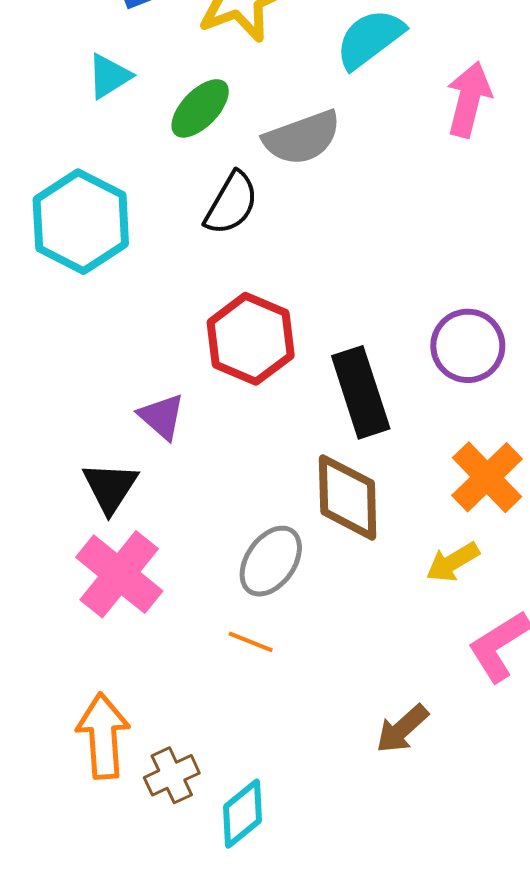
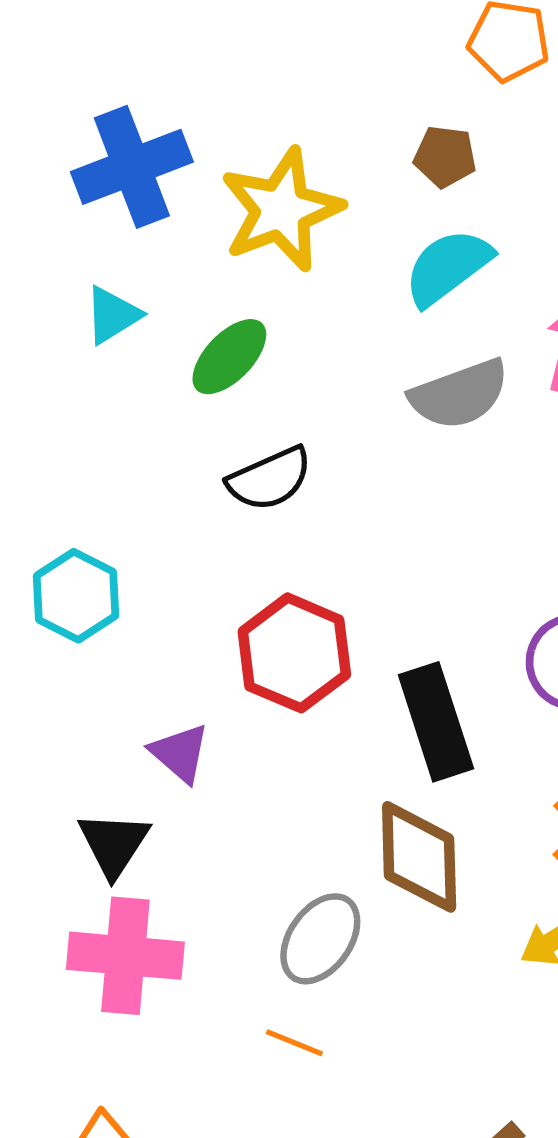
gray semicircle: (302, 138) -> (459, 394), moved
black semicircle: (231, 203) -> (270, 479), turned 36
cyan hexagon: (81, 222) -> (76, 596), moved, size x0.7
pink cross: (119, 574) -> (125, 956), turned -34

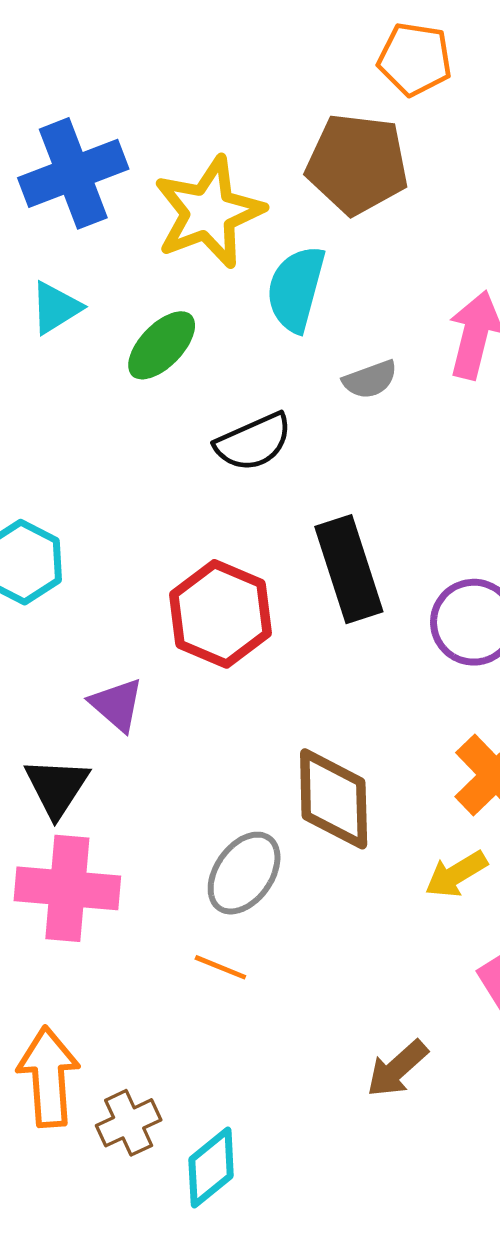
brown pentagon: (445, 157) -> (357, 164), size x1.8
cyan semicircle: (448, 267) -> (296, 289), moved, turned -38
gray semicircle: (459, 394) -> (370, 380), size x0.6
black semicircle: (270, 479) -> (253, 442), moved
black rectangle: (436, 722) -> (349, 569), moved

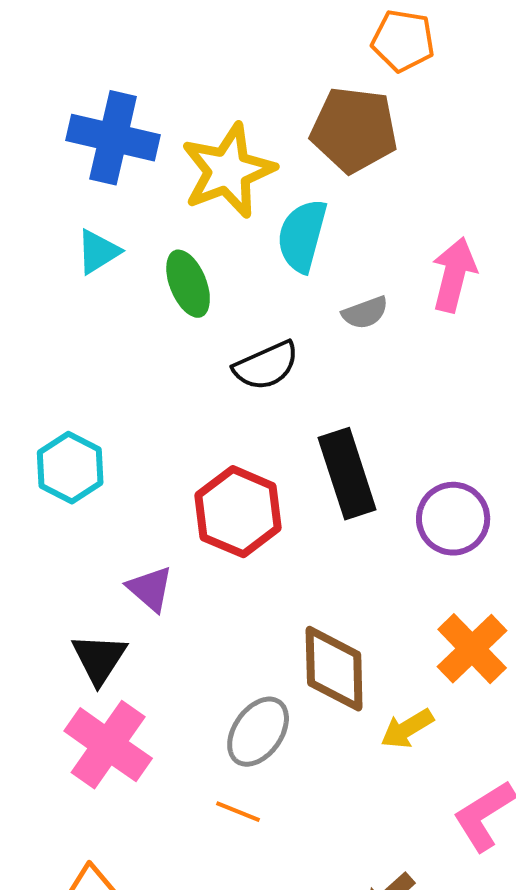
blue cross: (73, 173) -> (113, 138), turned 34
green ellipse: (162, 345) -> (188, 284), turned -66
yellow arrow: (456, 874) -> (407, 729), moved
pink cross: (67, 888) -> (108, 745), turned 30

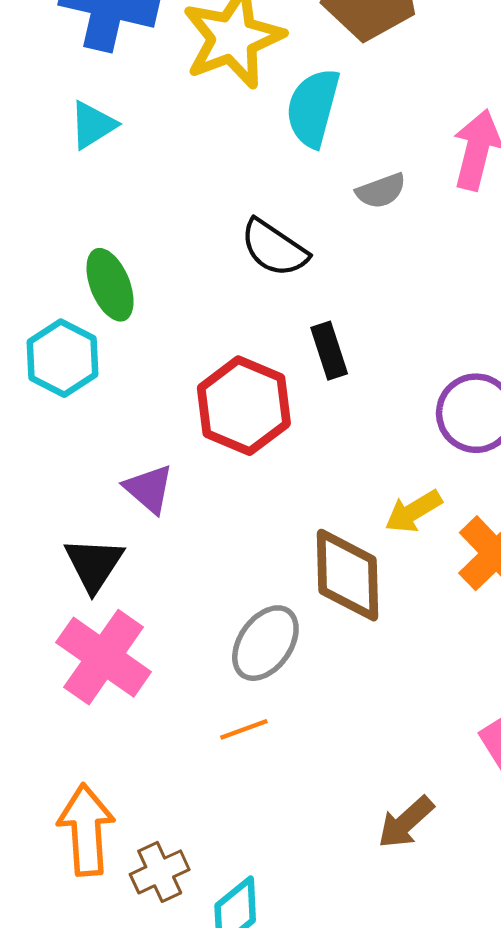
green ellipse: (188, 284) -> (110, 285), moved
black semicircle: (266, 366) -> (274, 248), turned 58
black rectangle: (347, 474) -> (329, 351), moved, size x0.6
yellow arrow: (407, 729) -> (413, 511), moved
orange line: (238, 812) -> (244, 729), turned -42

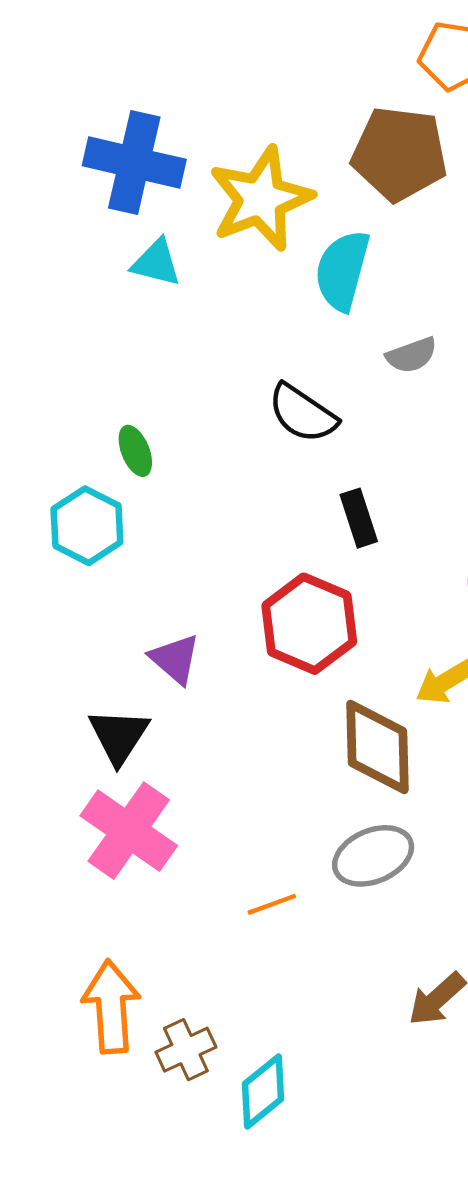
cyan triangle: (93, 125) -> (156, 263), moved, turned 46
green ellipse: (110, 285) -> (135, 451), size x0.7
red hexagon: (244, 406) -> (309, 624), moved
gray ellipse: (265, 643) -> (373, 856), moved, turned 32

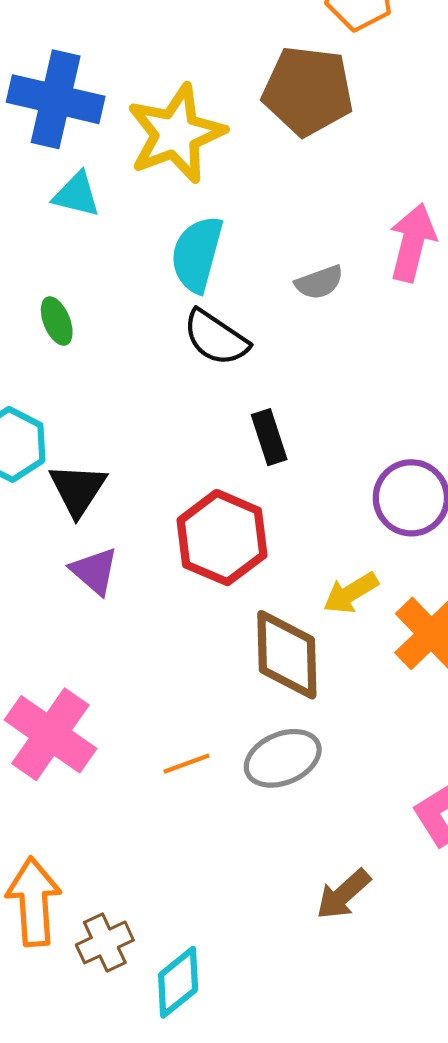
cyan semicircle: (342, 270) -> (197, 254), moved
green ellipse: (135, 451) -> (57, 321), moved
black triangle: (119, 736) -> (78, 489), moved
orange line: (272, 904) -> (186, 764), moved

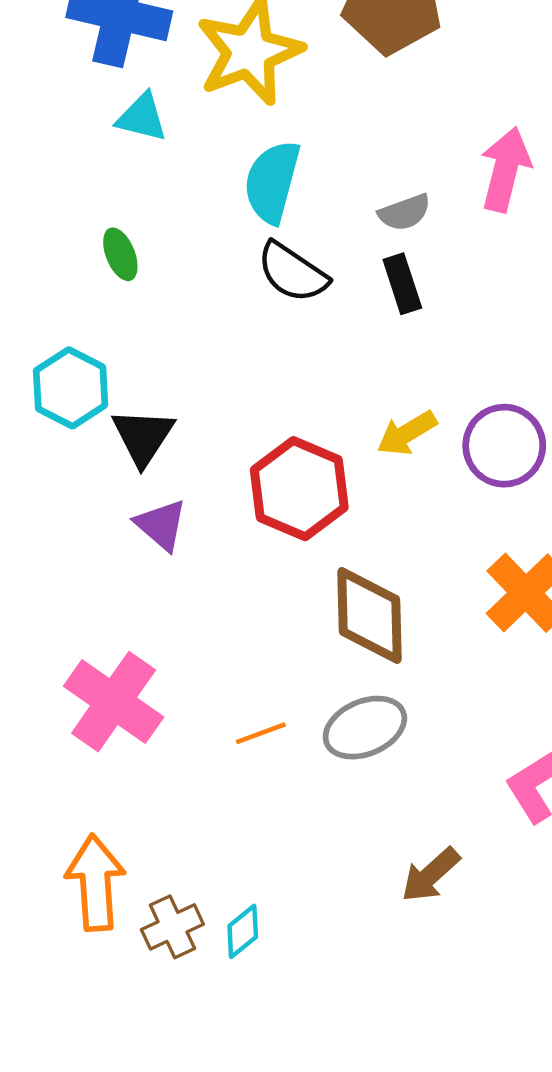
black rectangle: (269, 437) -> (402, 284), moved
yellow arrow: (351, 593) -> (407, 433), moved
cyan diamond: (178, 982) -> (243, 931), moved, size x0.7

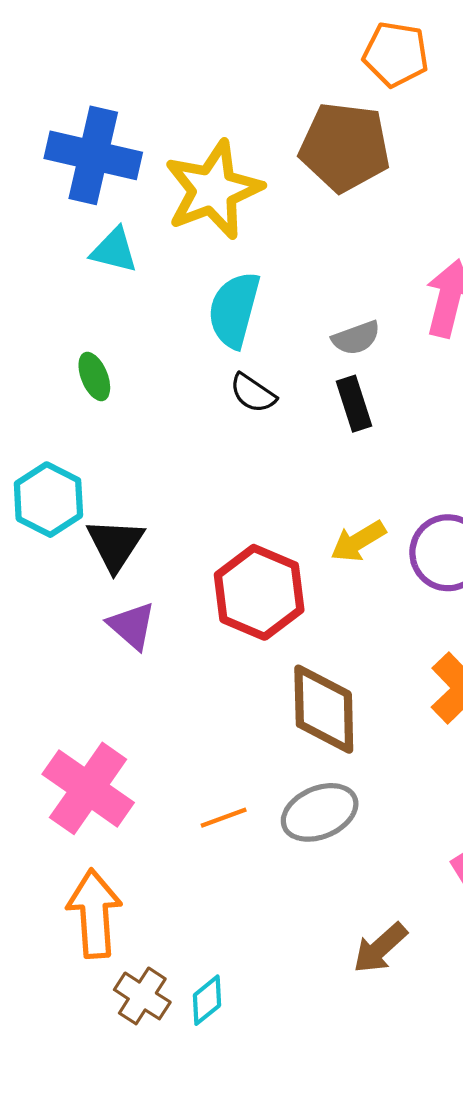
black semicircle: (292, 272) -> (253, 393), size x0.7
orange arrow: (95, 883) -> (94, 914), moved
brown cross: (172, 927) -> (142, 996), turned -32

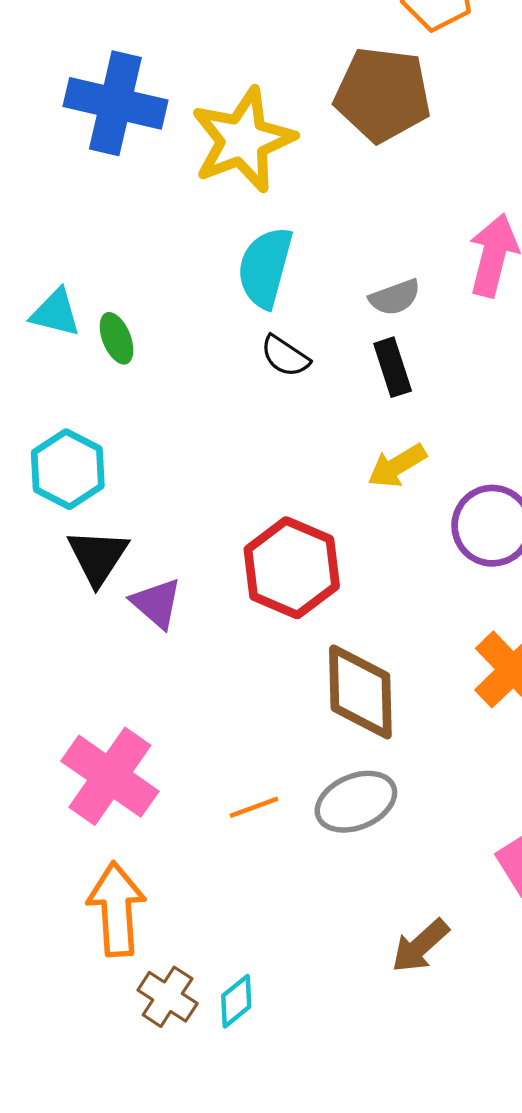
cyan triangle: (114, 250) -> (56, 313), moved
yellow arrow: (358, 541) -> (397, 466), moved
black triangle: (115, 544) -> (98, 557), moved

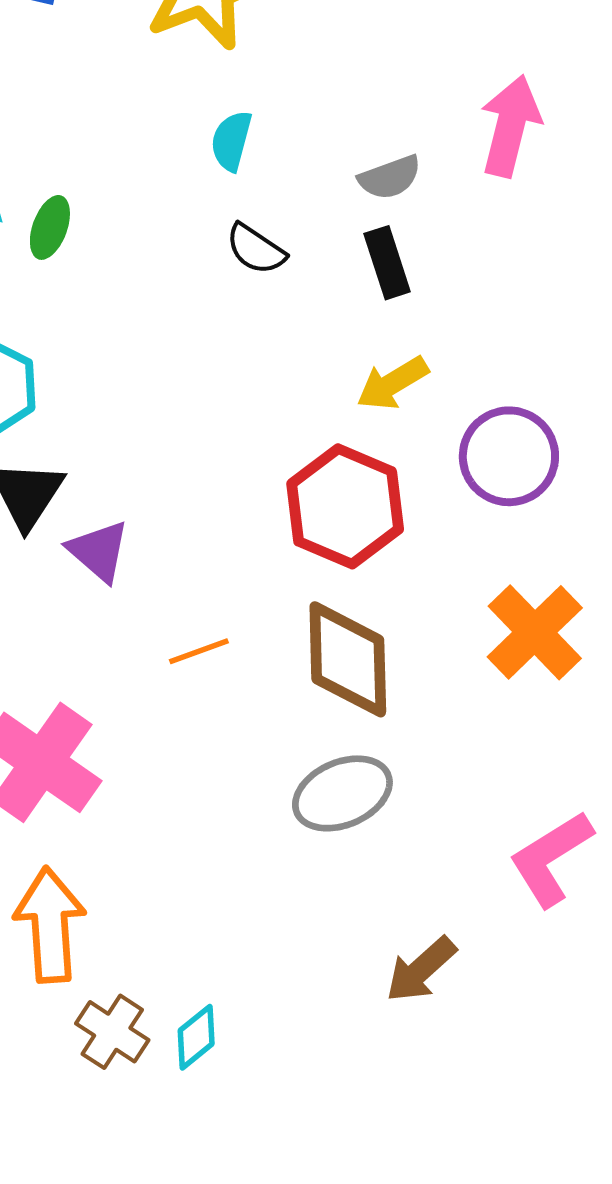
cyan semicircle: (265, 267) -> (231, 141), size x0.6
green ellipse: (117, 338) -> (50, 227), turned 42
red hexagon: (292, 568) -> (345, 506), moved
orange line: (254, 807) -> (199, 651), moved

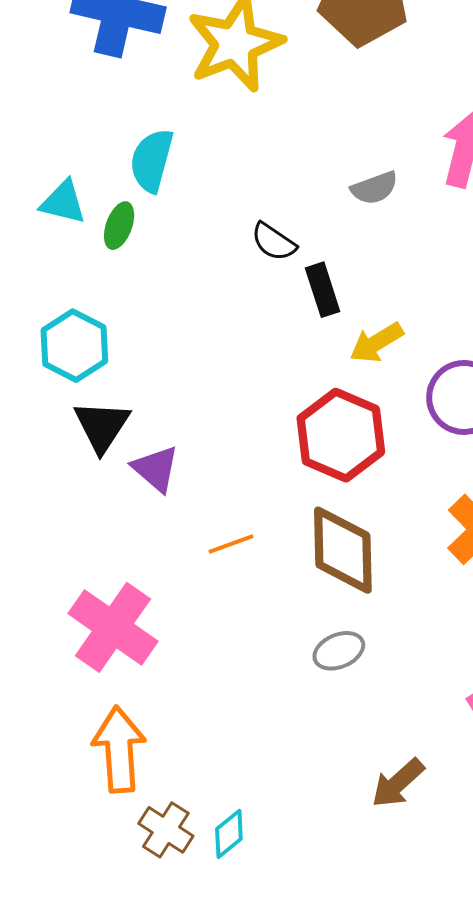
cyan semicircle: (231, 141) -> (152, 160), moved, size x1.4
black rectangle: (387, 263) -> (323, 290), moved
gray ellipse: (342, 793) -> (339, 651), size x0.7

